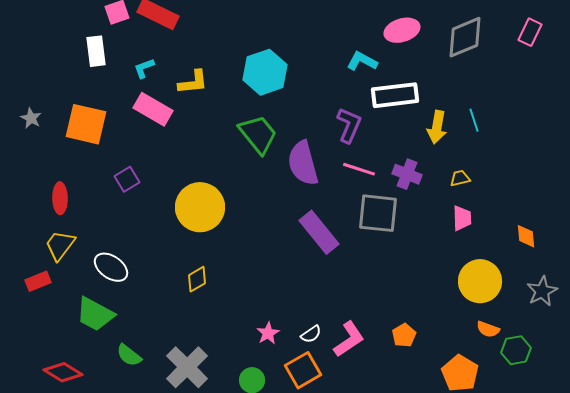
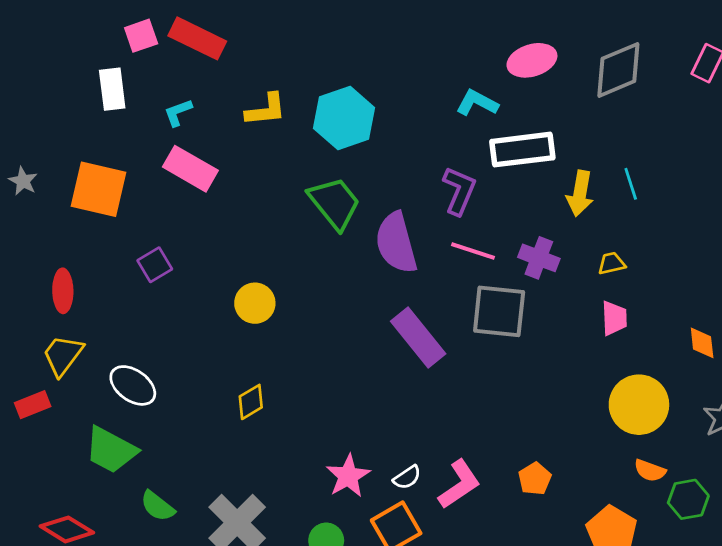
yellow L-shape: (193, 82) -> (266, 110), moved
yellow circle: (200, 207) -> (255, 303), size x0.6
pink star: (268, 333) -> (348, 476), size x1.4

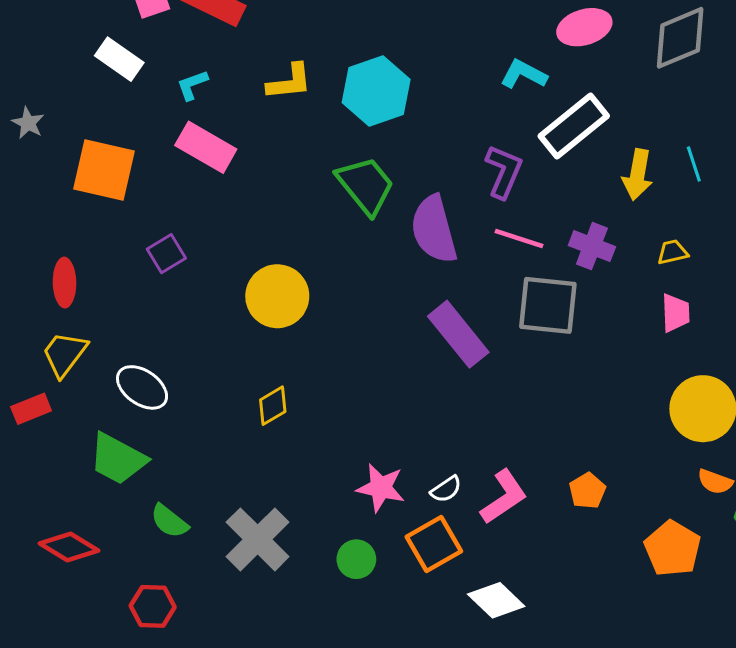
white rectangle: (112, 89) -> (119, 59), turned -48
white rectangle: (522, 150) -> (574, 126), turned -32
gray star: (23, 181) -> (28, 123), moved
yellow circle: (255, 303) -> (277, 296), size x1.4
pink star: (348, 476) -> (381, 488), turned -30

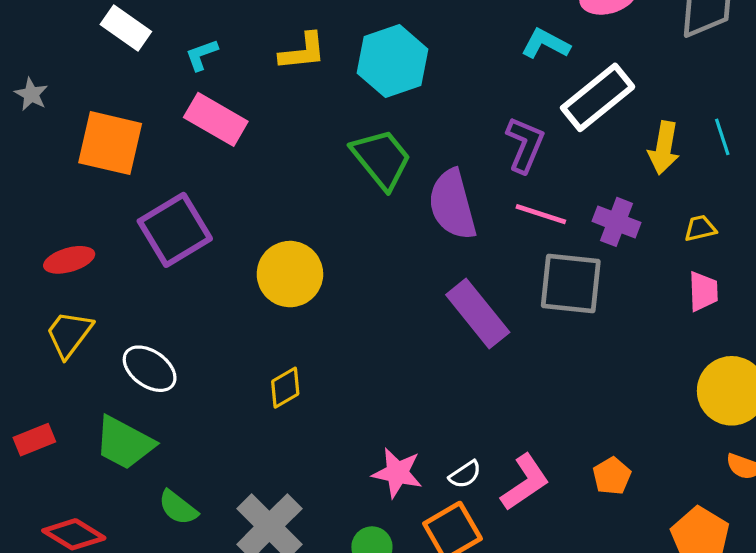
purple square: (166, 254) -> (175, 230), size x1.8
red ellipse: (64, 283) -> (69, 260), turned 75
red rectangle: (31, 409) -> (34, 440), moved

